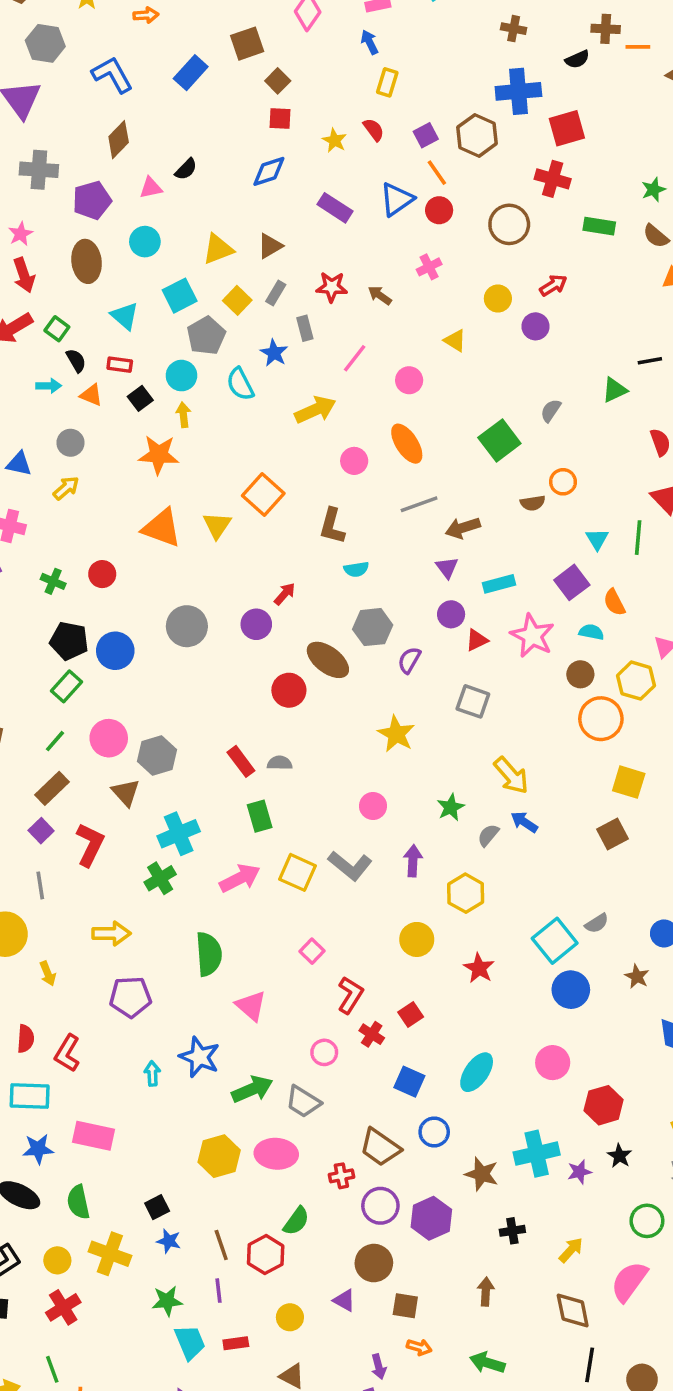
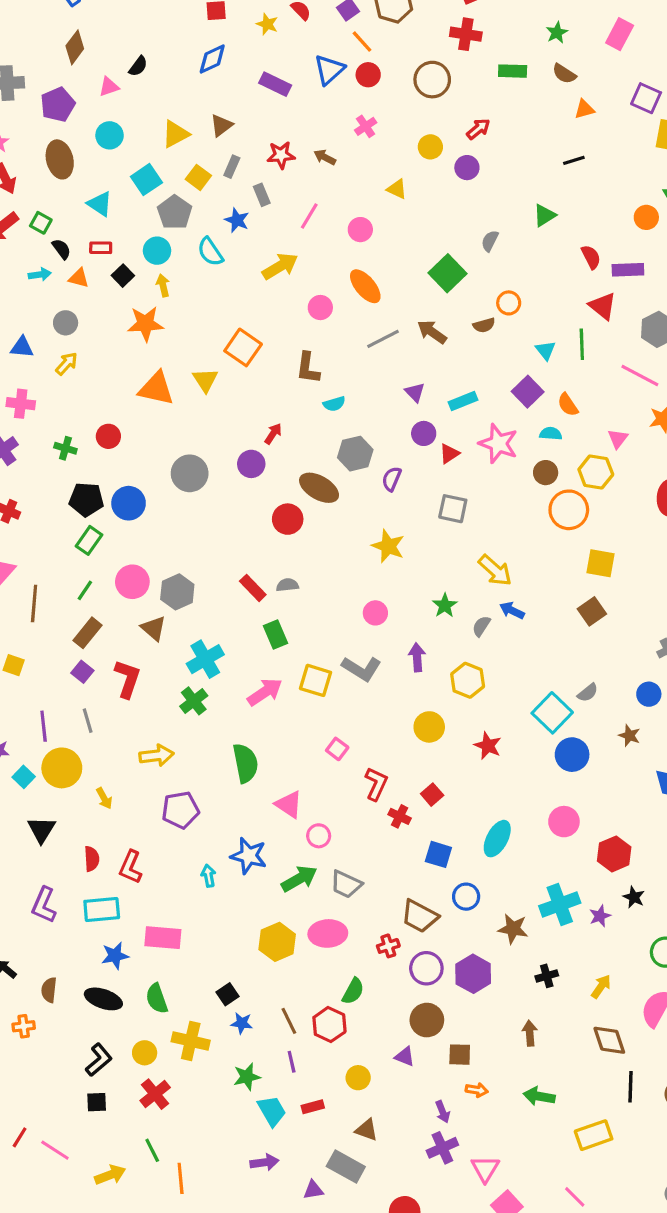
black line: (650, 361) -> (574, 160), moved
brown arrow: (463, 528) -> (432, 332), moved, turned 60
pink circle: (324, 1052) -> (319, 836), moved

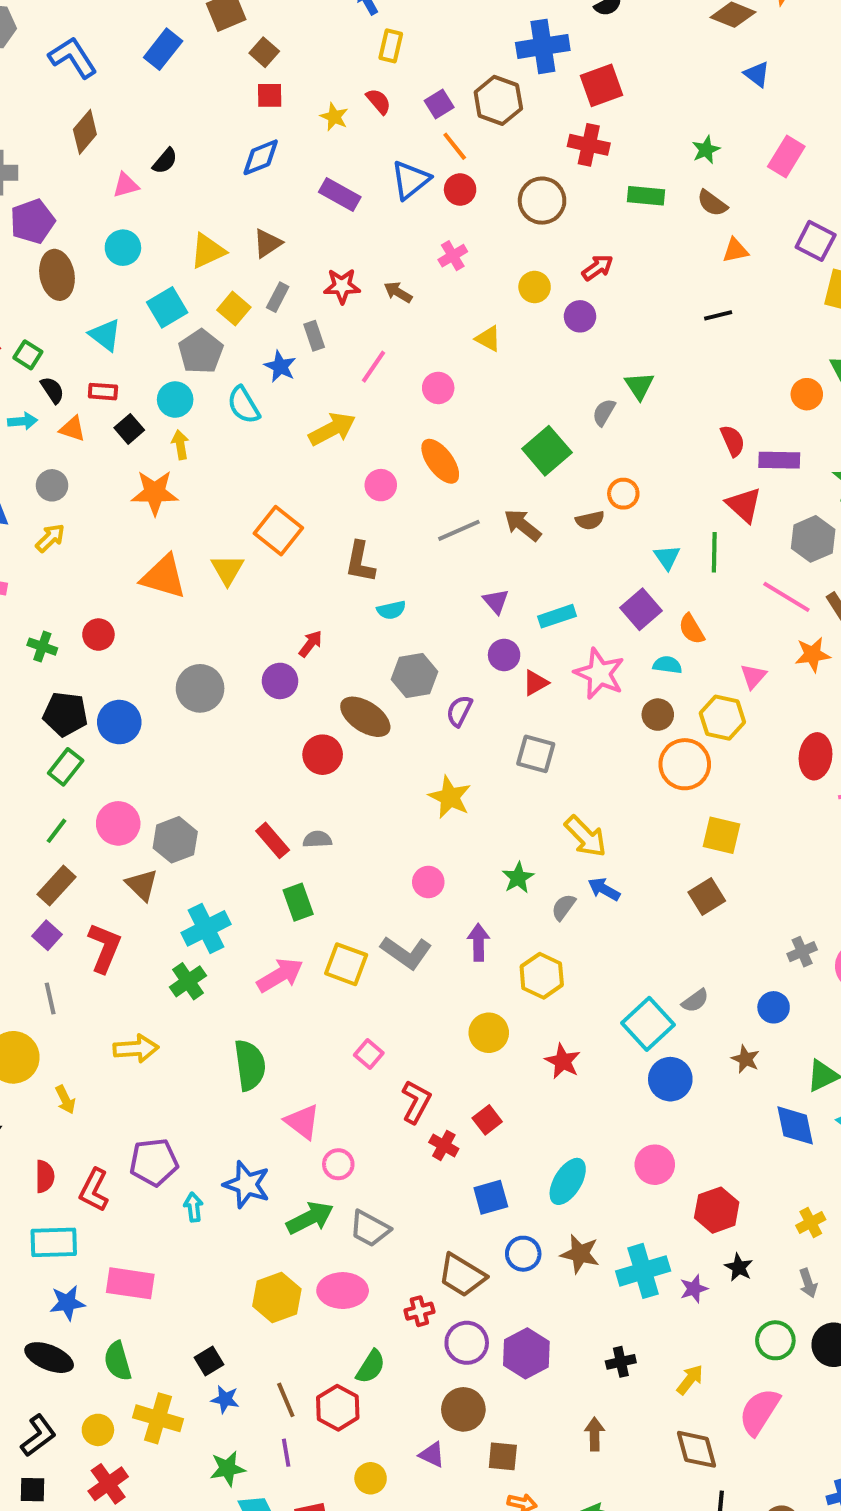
purple pentagon: (58, 104) -> (32, 221), moved
green triangle: (544, 215) -> (639, 386), moved, turned -35
purple pentagon: (180, 810) -> (154, 1162), moved
blue square: (438, 854) -> (491, 1197), turned -36
brown star: (513, 929) -> (580, 1254), moved

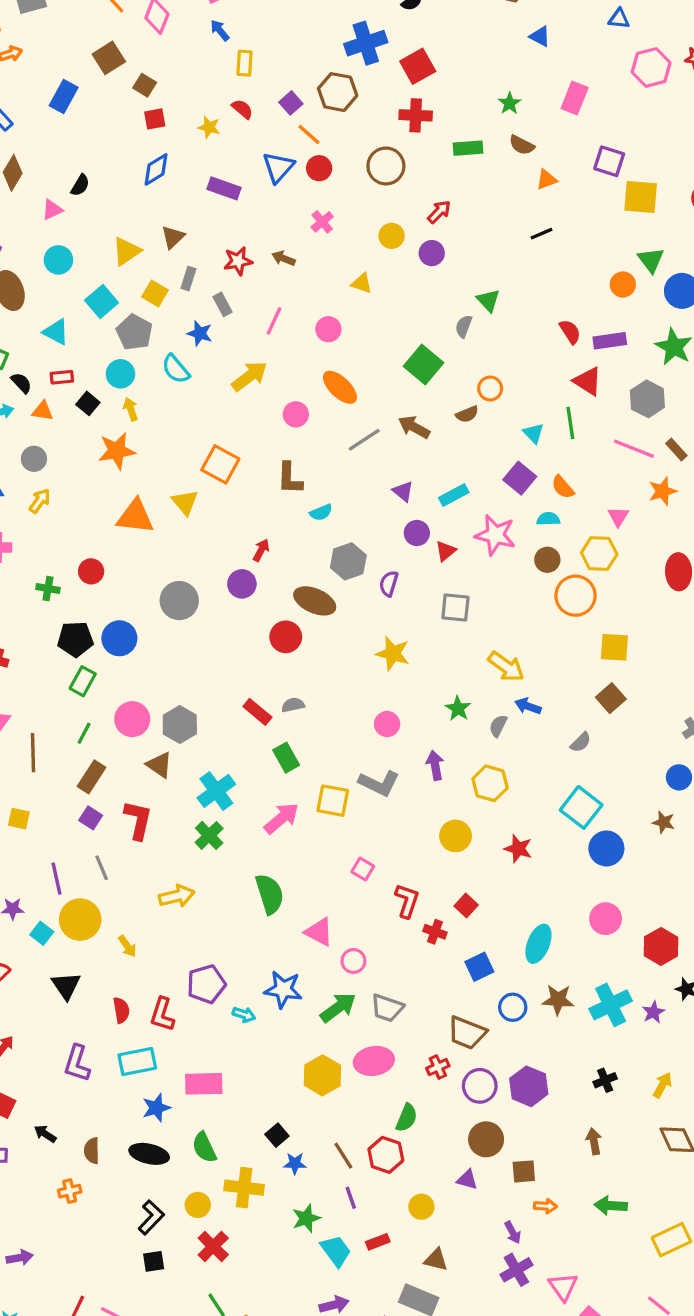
gray semicircle: (695, 1001) -> (581, 742), moved
cyan arrow: (194, 1207) -> (244, 1015), turned 125

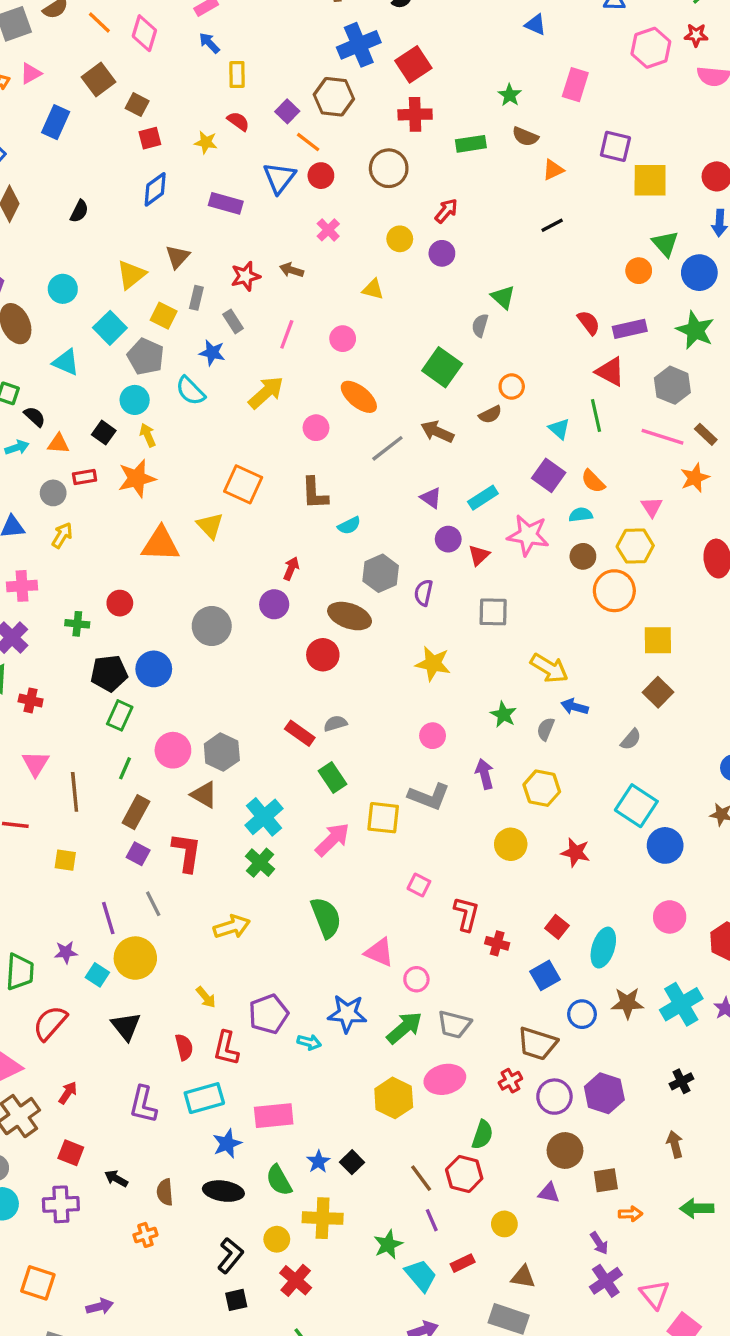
pink triangle: (52, 210) -> (31, 74), moved
red rectangle: (62, 377) -> (85, 477), moved
red square: (466, 905) -> (557, 927), moved
yellow arrow: (127, 946) -> (206, 997), moved
blue star: (295, 1163) -> (318, 1162), moved, turned -30

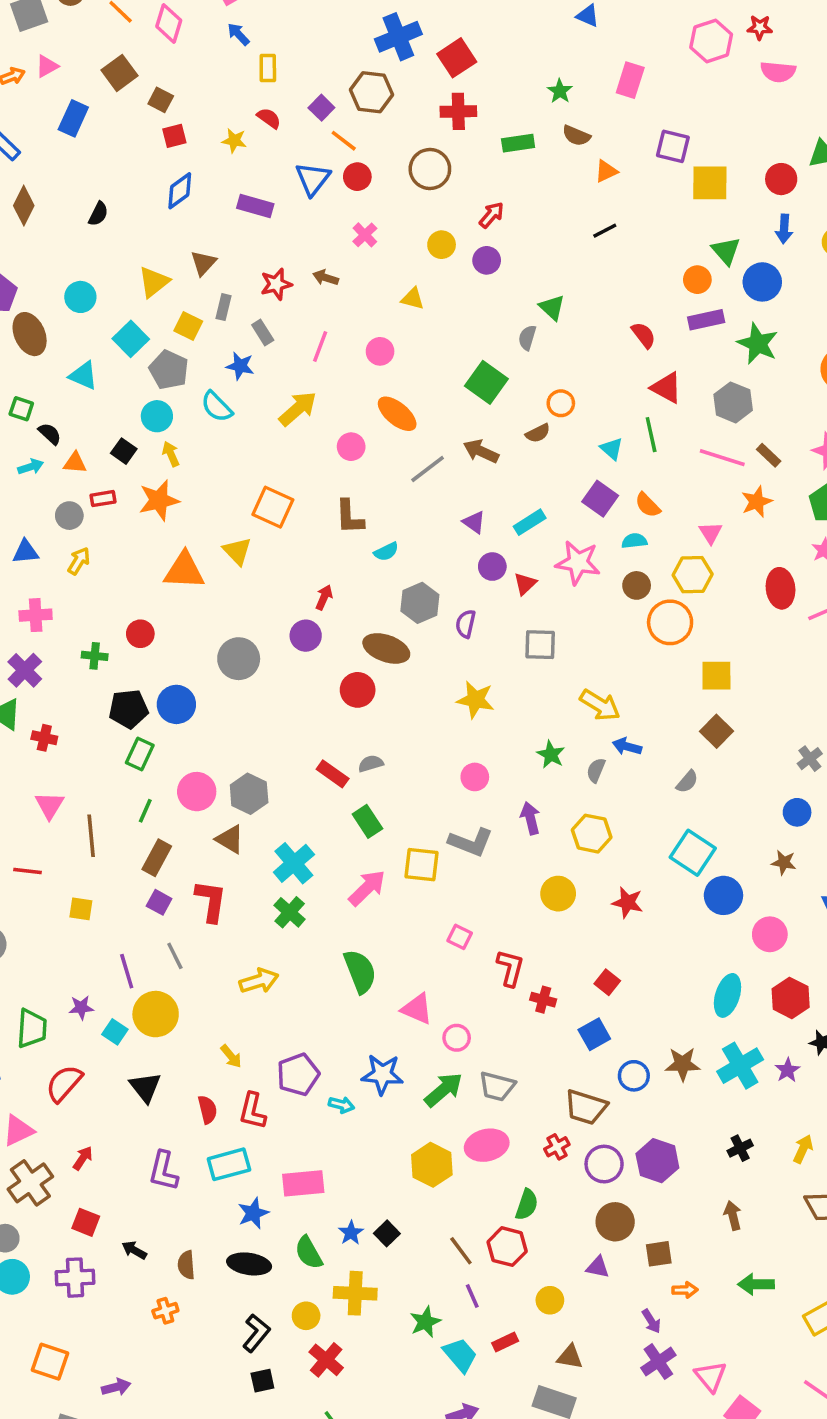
purple rectangle: (630, 329) -> (706, 320), moved
pink circle: (670, 917) -> (770, 934), moved
cyan ellipse: (603, 948) -> (727, 995), moved

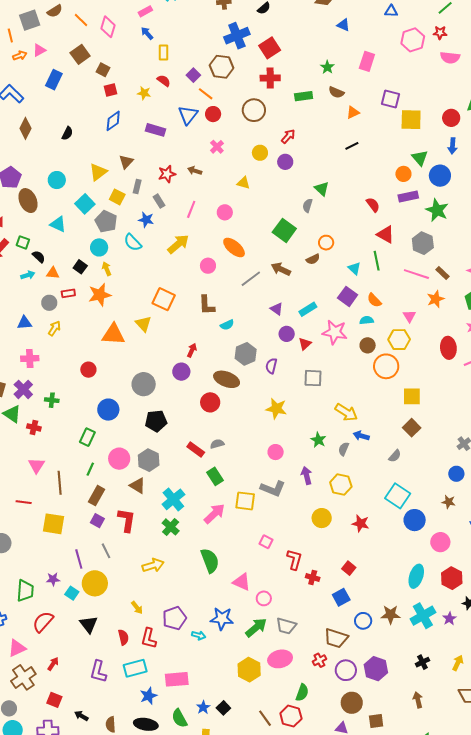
green cross: (95, 656) -> (52, 400), moved
black pentagon: (129, 709) -> (156, 421), moved
yellow square: (81, 909) -> (53, 524), size x1.6

